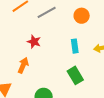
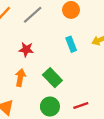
green rectangle: (75, 75) -> (52, 78), moved

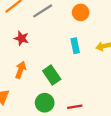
red star: (26, 50) -> (21, 38), moved

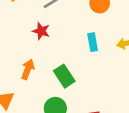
red star: (21, 38) -> (41, 31), moved

